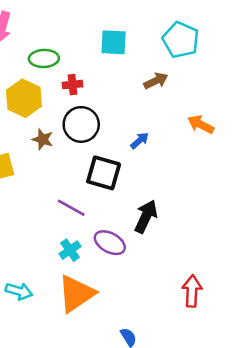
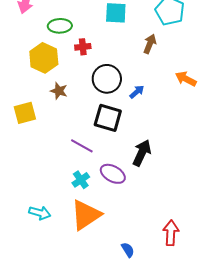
brown arrow: (156, 81) -> (150, 44), turned -42
black circle: (81, 124) -> (107, 79), moved
red arrow: (192, 291) -> (171, 233), moved

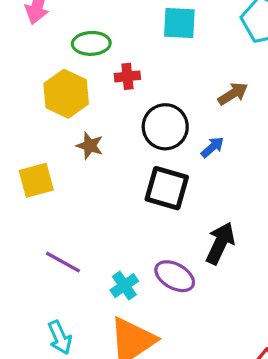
brown arrow: (150, 44) -> (233, 94), moved, turned 36
purple line: (82, 146) -> (63, 262), moved
cyan arrow: (40, 213) -> (60, 338), turned 50

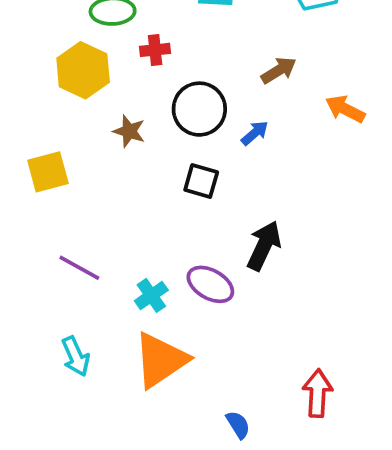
brown star: (90, 146) -> (129, 131), moved
black square: (167, 188) -> (201, 181), size x0.7

